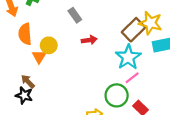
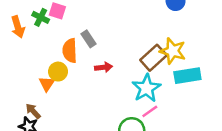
orange semicircle: (25, 34) -> (70, 51), moved

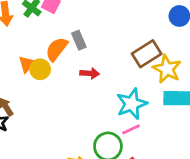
orange semicircle: (70, 51) -> (57, 49), turned 30
brown rectangle: (153, 58) -> (147, 54), moved
orange triangle: (47, 84) -> (27, 64), moved

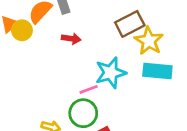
pink line: (131, 129) -> (89, 89), moved

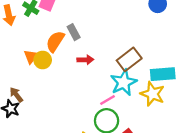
brown rectangle: (130, 24) -> (129, 59), moved
yellow star: (149, 41) -> (153, 94), moved

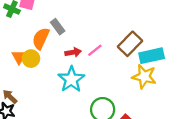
brown rectangle: (129, 59) -> (130, 44), moved
cyan star: (124, 83) -> (71, 79), moved
pink line: (108, 100) -> (95, 50), moved

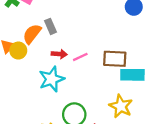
brown rectangle: (130, 44) -> (115, 59), turned 35
yellow star: (144, 77) -> (121, 106), moved

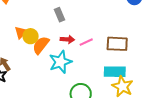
orange semicircle: (32, 34) -> (41, 45), moved
cyan rectangle: (132, 75) -> (115, 72), moved

